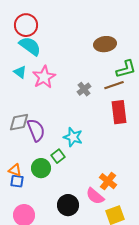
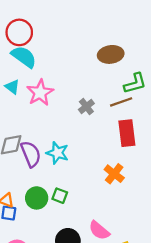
cyan star: (73, 137) -> (57, 153), moved
green square: (58, 156) -> (60, 196), moved, turned -32
orange cross: (108, 181) -> (114, 174), moved

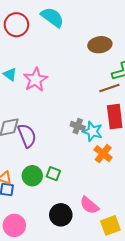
cyan semicircle: (24, 57) -> (52, 17), moved
gray cross: (86, 107) -> (78, 126), moved, turned -32
cyan star: (57, 153) -> (92, 131), moved

